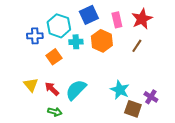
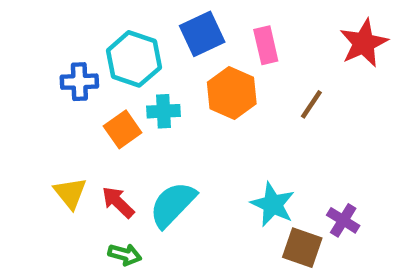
red star: (142, 19) -> (364, 43), moved
cyan cross: (76, 42) -> (164, 111), moved

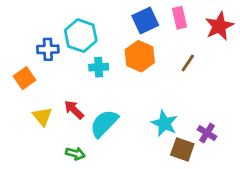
blue square: (202, 34) -> (145, 20), moved
pink rectangle: (266, 45) -> (180, 18), moved
orange square: (123, 129) -> (25, 78), moved
red arrow: (118, 202) -> (74, 110), moved

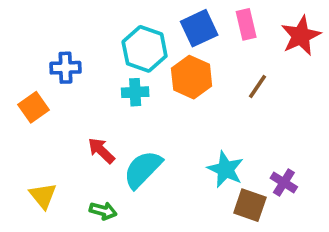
cyan hexagon: (81, 36) -> (145, 49), moved
yellow triangle: (42, 117) -> (43, 196), moved

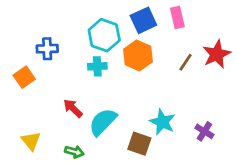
red star: (301, 36) -> (217, 54), moved
brown square: (250, 205) -> (139, 144), moved

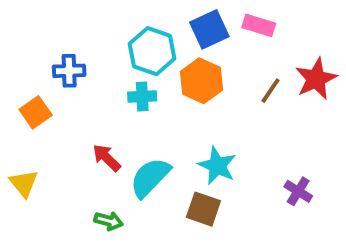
pink rectangle: (177, 18) -> (259, 25), turned -60
cyan star: (162, 122) -> (217, 166), moved
yellow triangle: (31, 141) -> (24, 183), moved

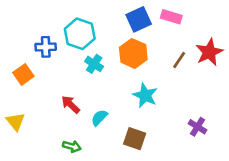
cyan hexagon: (152, 51) -> (80, 34), moved
cyan cross: (142, 96) -> (94, 64), turned 36
cyan star: (217, 166) -> (145, 95), moved
cyan semicircle: (150, 177) -> (99, 118), size x0.6

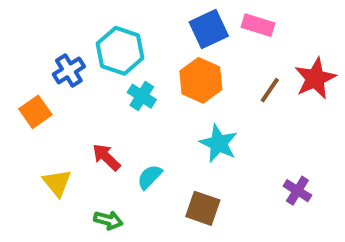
blue cross: (46, 47) -> (69, 70), turned -30
yellow triangle: (16, 122) -> (57, 183), moved

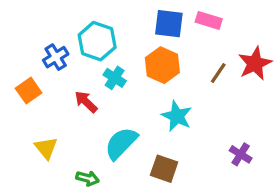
blue square: (209, 29) -> (169, 24), turned 32
red arrow: (106, 157) -> (86, 102), moved
cyan semicircle: (150, 177) -> (121, 143), size x1.6

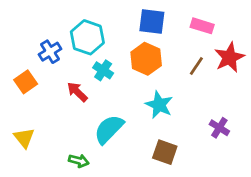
pink rectangle: (209, 20) -> (202, 26), moved
yellow triangle: (46, 148) -> (24, 138), moved
purple cross: (241, 154) -> (219, 128), moved
brown square: (164, 169) -> (165, 152), moved

